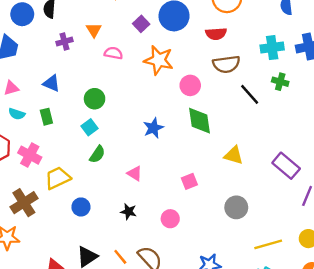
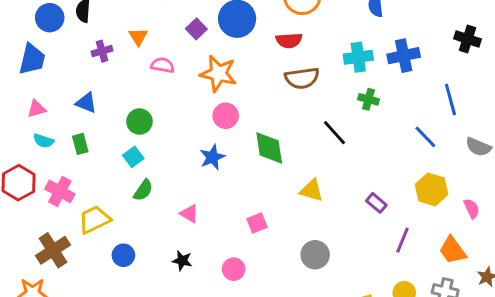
pink circle: (190, 85) -> (226, 116), moved
black line: (250, 94) -> (334, 133), moved
purple rectangle: (286, 166) -> (376, 203), size x0.6

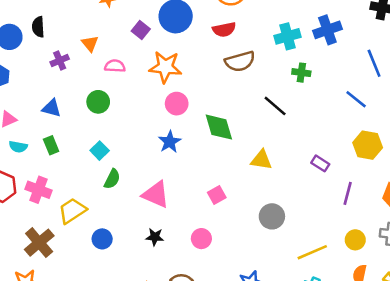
green circle: (139, 122) -> (98, 102), moved
pink triangle: (189, 214) -> (156, 194), size x1.6

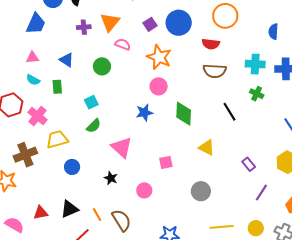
orange triangle: (90, 44) -> (110, 22), size x1.5

